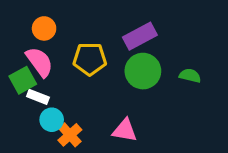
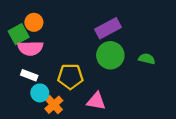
yellow pentagon: (90, 59) -> (70, 76), moved
pink semicircle: (39, 62) -> (30, 48), turned 125
green square: (23, 80) -> (19, 34), moved

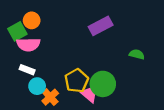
green circle: (110, 55) -> (103, 84), moved
yellow pentagon: (70, 76) -> (77, 81), moved, turned -30
pink triangle: (96, 101) -> (90, 94), turned 30

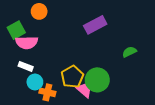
orange circle: (32, 20) -> (39, 11), moved
green semicircle: (137, 54) -> (129, 52), turned -40
orange cross: (50, 97) -> (47, 92), turned -35

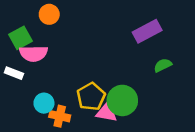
purple rectangle: (95, 25) -> (147, 31), moved
white rectangle: (26, 66) -> (14, 73), moved
pink triangle: (85, 89) -> (107, 112), turned -30

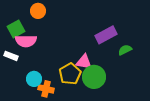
purple rectangle: (147, 31) -> (106, 35), moved
pink triangle: (107, 112) -> (84, 62), moved

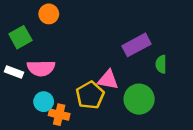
pink semicircle: (26, 41) -> (41, 68), moved
green semicircle: (125, 50) -> (161, 64), turned -64
green circle: (94, 77) -> (139, 99), moved

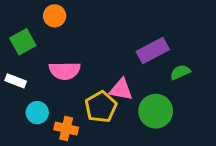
green semicircle: (161, 64) -> (180, 72), turned 66
pink semicircle: (41, 68) -> (65, 71), moved
cyan circle: (44, 102) -> (37, 113), moved

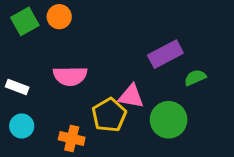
green square: (23, 42) -> (25, 21), moved
cyan circle: (37, 113) -> (22, 126), moved

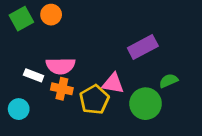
green semicircle: (195, 78) -> (168, 81), moved
white rectangle: (17, 87) -> (34, 75), moved
orange cross: (72, 138) -> (62, 89), moved

